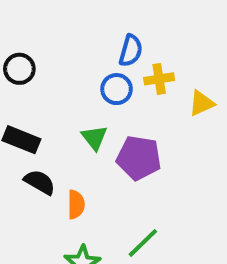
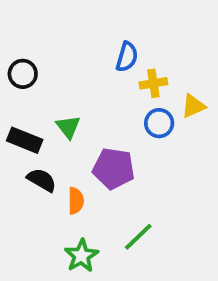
blue circle: (117, 89) -> (159, 123), moved
green triangle: (94, 138) -> (68, 127), moved
purple pentagon: (139, 158) -> (114, 169), moved

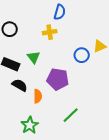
blue semicircle: (127, 57) -> (60, 12), moved
yellow cross: (153, 83) -> (50, 32), moved
green star: (81, 256) -> (30, 125), moved

